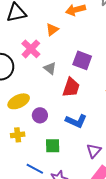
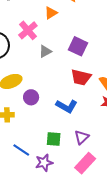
gray triangle: (50, 68) -> (45, 51), turned 48
red trapezoid: (71, 87) -> (81, 77), moved, turned 80
green square: (53, 146) -> (54, 139), moved

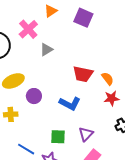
purple square: (78, 46) -> (83, 18), moved

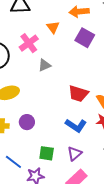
orange triangle: (51, 11) -> (53, 27), turned -40
purple circle: (34, 96) -> (27, 122), moved
blue L-shape: (70, 103) -> (76, 126), moved

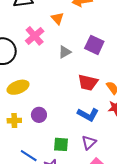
purple square: (85, 38) -> (94, 45), moved
gray triangle: (44, 65) -> (65, 52), moved

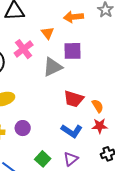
purple square: (94, 45) -> (73, 51), moved, turned -30
gray triangle: (65, 52) -> (53, 67), size x1.5
green square: (61, 144) -> (43, 159), turned 35

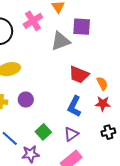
blue L-shape: (72, 131) -> (74, 106), turned 80

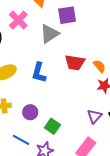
purple circle: (26, 100) -> (30, 112), moved
blue L-shape: (74, 106) -> (39, 73), moved
purple triangle: (71, 134) -> (94, 116), moved

